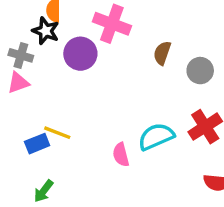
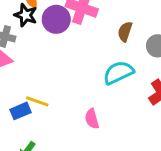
purple circle: (80, 54) -> (56, 19), moved
cyan semicircle: (156, 137) -> (118, 73), moved

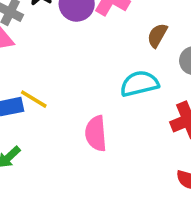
pink semicircle: (92, 119) -> (96, 133), size x1.4

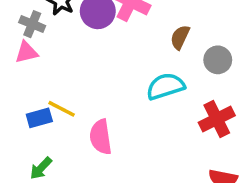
pink semicircle: (96, 133) -> (101, 137), moved

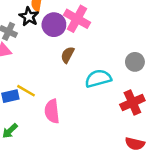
brown semicircle: (180, 37) -> (68, 55), moved

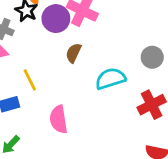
yellow line: (26, 91) -> (30, 80), moved, turned 36

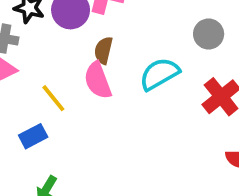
pink semicircle: (59, 119) -> (98, 80), moved

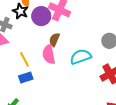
blue rectangle: (33, 136) -> (26, 78), moved

